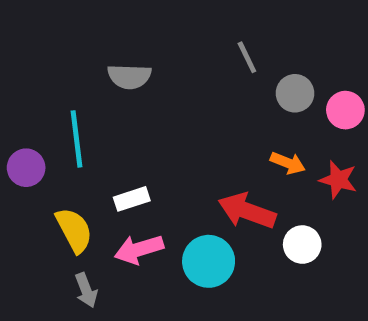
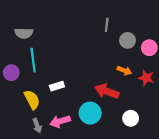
gray line: (247, 57) -> (107, 25), turned 32
gray semicircle: (129, 76) -> (24, 33), moved
white circle: (302, 245) -> (131, 118), moved
pink arrow: (139, 249) -> (60, 121), moved

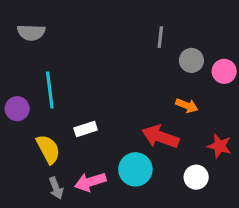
gray semicircle: (24, 33) -> (31, 32), moved
red star: (146, 78) -> (219, 146), moved

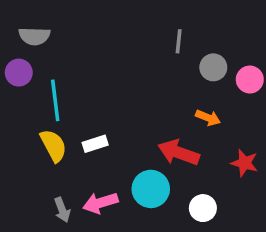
purple circle: (17, 109) -> (19, 73), moved
yellow semicircle: (48, 149) -> (53, 146), moved
white circle: (196, 177) -> (203, 208), moved

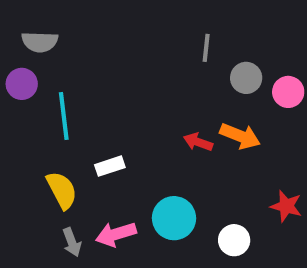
orange arrow: (208, 118) -> (240, 136), size x1.4
yellow semicircle: (53, 146) -> (62, 190), moved
red arrow: (179, 152) -> (198, 142), moved, size x0.6
red star: (245, 163) -> (286, 206), moved

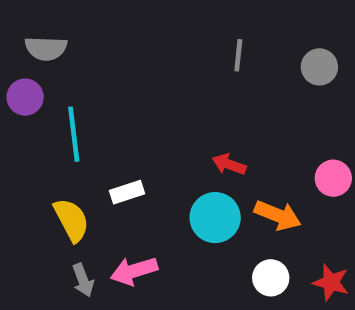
gray circle: (246, 78) -> (319, 67), moved
pink circle: (288, 92) -> (333, 178), moved
orange arrow: (240, 136) -> (278, 215), moved
red star: (286, 206) -> (331, 282), moved
cyan circle: (174, 218) -> (215, 218), moved

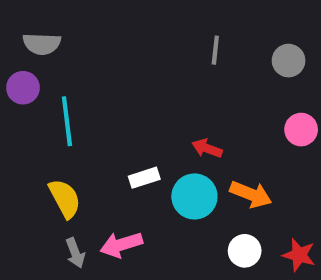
pink circle: (333, 178) -> (301, 130), moved
white rectangle: (127, 192) -> (144, 178), moved

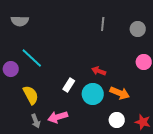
purple circle: (23, 88) -> (11, 69), moved
cyan line: (67, 121) -> (32, 58), turned -40
white rectangle: (144, 178) -> (69, 85), turned -40

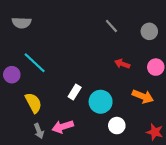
gray line: (103, 24) -> (111, 26), turned -48
red arrow: (99, 71) -> (122, 64), moved
orange arrow: (120, 93) -> (143, 96), moved
white circle: (117, 120) -> (117, 126), moved

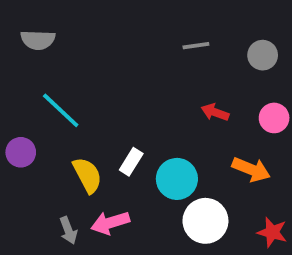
gray line: (111, 26) -> (196, 46), turned -56
purple circle: (12, 75) -> (21, 152), moved
yellow semicircle: (33, 103) -> (87, 175), moved
white circle: (117, 126) -> (205, 221), size x1.5

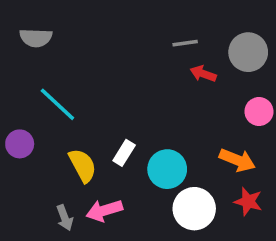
gray circle: (263, 55) -> (248, 52), size x1.4
red arrow: (215, 112) -> (203, 74), moved
red star: (272, 232) -> (248, 201), moved

